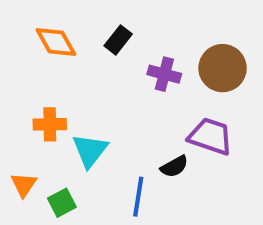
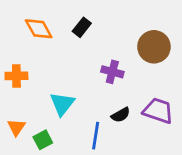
purple cross: (164, 74) -> (112, 72), moved
orange cross: (50, 124) -> (16, 76), moved
purple trapezoid: (210, 136) -> (158, 111), moved

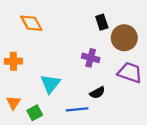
black rectangle: (82, 27) -> (102, 22), moved, turned -56
purple trapezoid: (158, 111) -> (130, 72), moved
blue line: (96, 136) -> (77, 109), turned 75

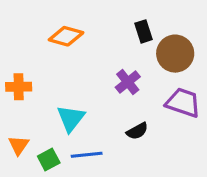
orange diamond: (31, 23) -> (66, 36), moved, turned -45
purple cross: (91, 58) -> (128, 82), turned 36
blue line: (77, 109) -> (87, 155), moved

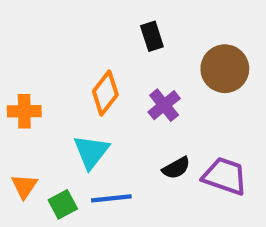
black rectangle: (144, 31) -> (152, 36), moved
orange diamond: (66, 36) -> (105, 93), moved, turned -68
purple trapezoid: (183, 103) -> (225, 176), moved

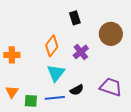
cyan triangle: (91, 152) -> (56, 73), moved
black semicircle: (176, 168) -> (77, 90), moved
green square: (63, 204) -> (31, 101), turned 32

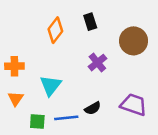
orange diamond: (52, 46) -> (55, 30), moved
cyan triangle: (56, 73) -> (51, 85), moved
orange triangle: (12, 92) -> (16, 99), moved

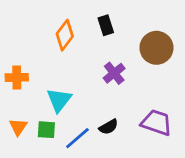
orange triangle: (16, 99) -> (18, 127), moved
blue line: (66, 118) -> (77, 138), turned -35
green square: (37, 121) -> (46, 130), moved

